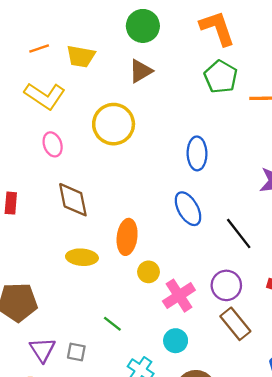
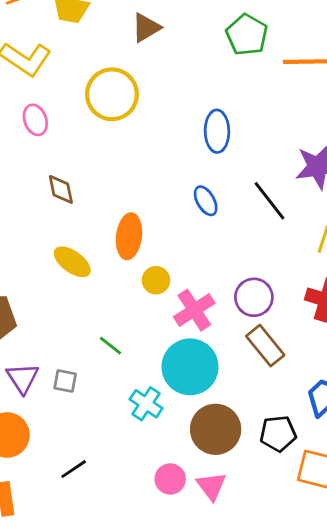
brown diamond: (73, 200) -> (61, 189), size x0.7
blue ellipse: (188, 209) -> (206, 201), size x0.7
black line: (239, 234) -> (270, 201), moved
yellow ellipse: (82, 257) -> (72, 262), turned 32
cyan circle: (176, 341) -> (190, 367), size x1.8

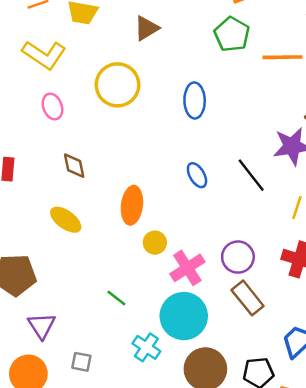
blue ellipse: (217, 131) -> (195, 101), moved
yellow ellipse: (72, 262) -> (66, 220), moved
gray square: (65, 381) -> (81, 362), moved

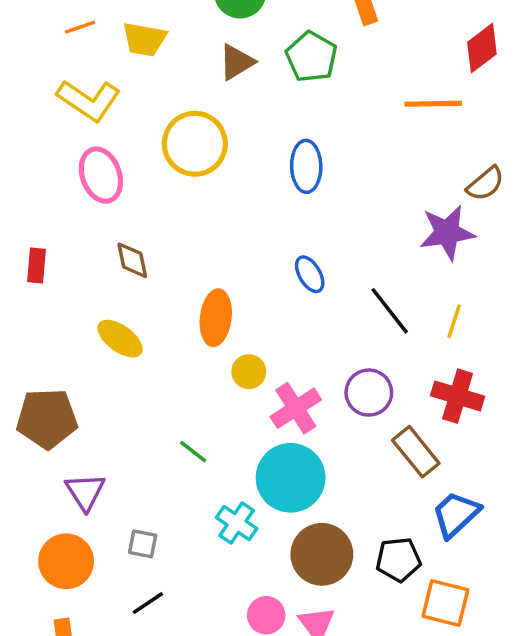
green pentagon: (232, 34) -> (311, 57), moved
pink ellipse: (52, 107) -> (101, 175), size x1.4
black line: (251, 175) -> (390, 311), moved
brown rectangle: (248, 298) -> (416, 452), moved

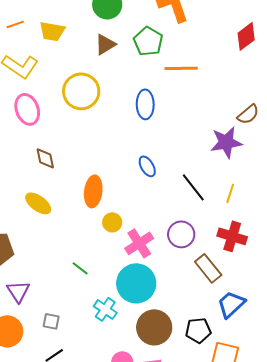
orange line: (433, 104) -> (181, 68), moved

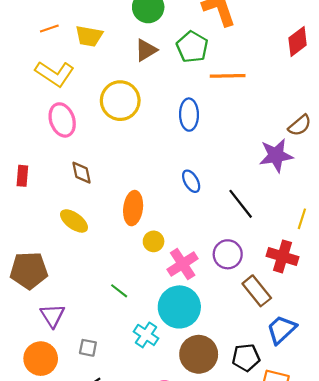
yellow line: (230, 193) -> (302, 219), moved

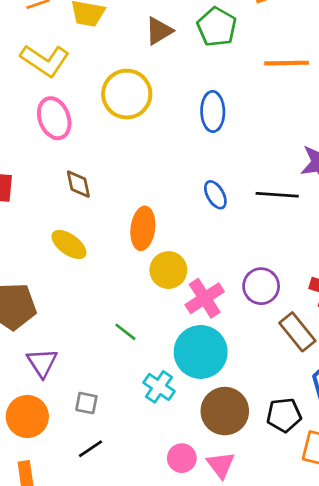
orange line: (228, 76) -> (287, 63), moved
black line: (241, 204) -> (277, 195), moved, turned -48
yellow circle: (154, 241) -> (168, 270), size x1.4

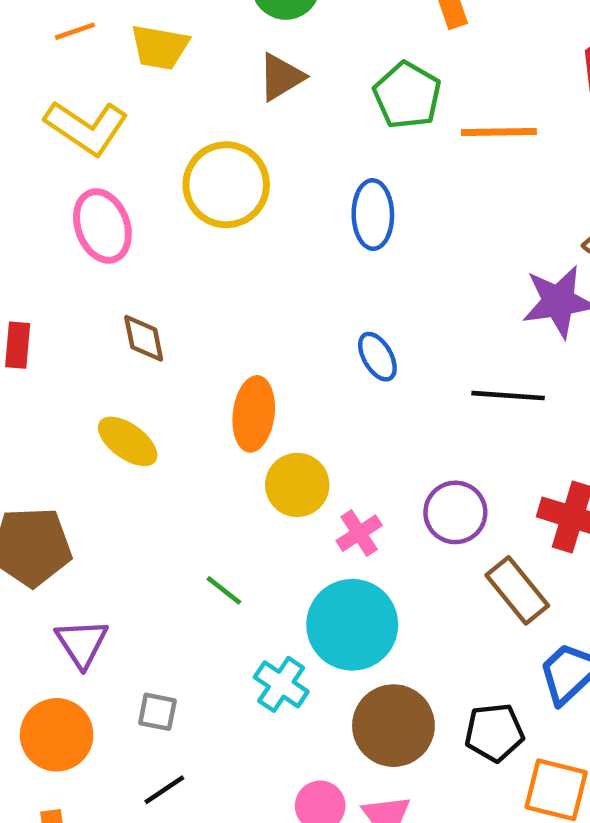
green pentagon: (217, 27) -> (407, 95), moved
black line: (277, 195) -> (508, 396), moved
pink cross: (205, 298) -> (359, 533), size x0.7

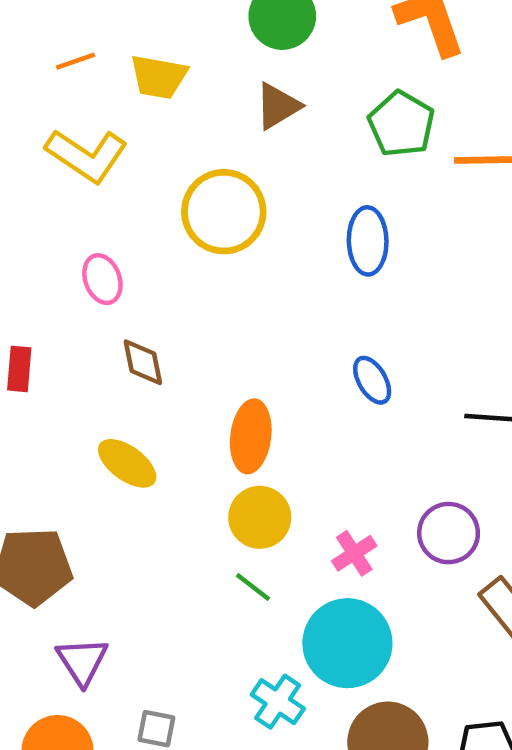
pink ellipse: (102, 226) -> (102, 279), moved, size x0.7
yellow circle: (297, 485) -> (260, 517), moved
green line: (224, 590) -> (253, 587), moved

